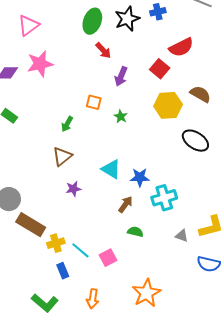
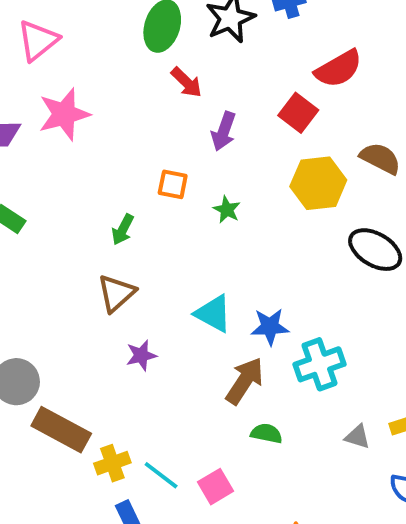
brown arrow: (126, 204) -> (245, 381), size x1.4

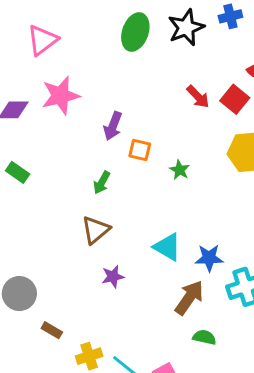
red arrow: (186, 82) -> (198, 97), moved
purple arrow: (224, 131) -> (113, 126), moved
brown rectangle: (61, 430) -> (52, 330), size x0.5

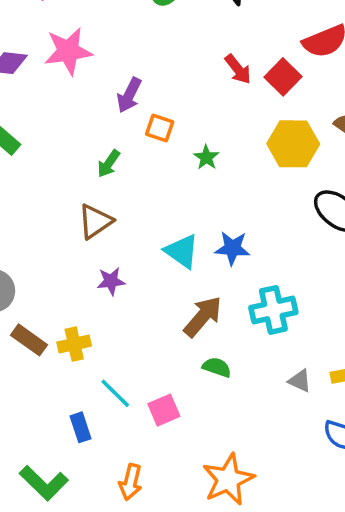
blue star: (209, 258) -> (232, 248), moved
brown rectangle: (52, 330) -> (29, 340), size x1.4
yellow cross: (89, 356) -> (74, 344), moved

